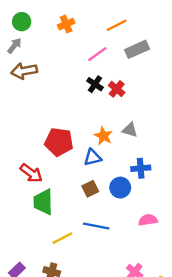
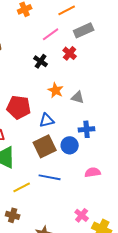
black cross: (95, 84) -> (41, 61), moved
red cross: (117, 89) -> (70, 53), moved
orange star: (103, 136) -> (56, 90), moved
brown square: (90, 189) -> (45, 146), size x1.6

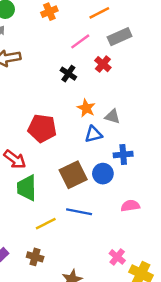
blue triangle: (47, 120) -> (93, 134), moved

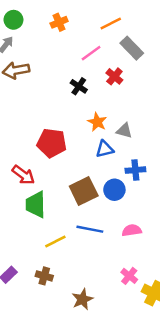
gray rectangle: (120, 37) -> (132, 48), turned 70
pink semicircle: (130, 206) -> (132, 230), moved

